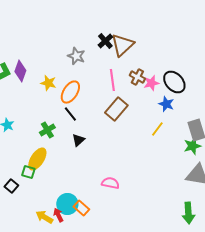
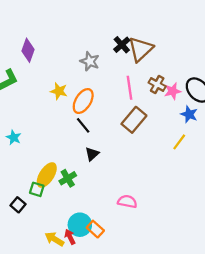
purple diamond: (20, 71) -> (28, 50), moved
green cross: (47, 130) -> (68, 178), moved

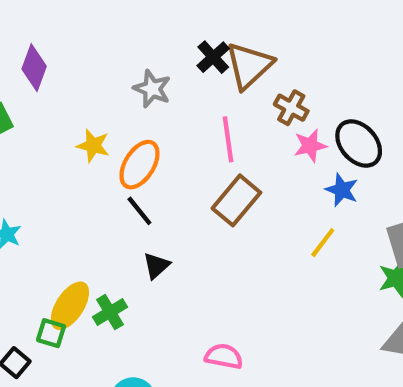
brown cross: (157, 84) -> (291, 108), moved

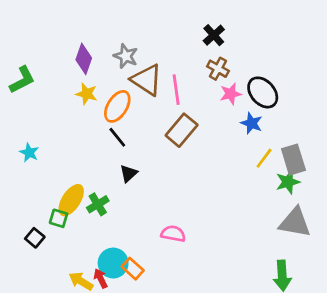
black cross: (213, 57) -> (214, 35), moved
brown triangle: (249, 66) -> (147, 80), moved, turned -44
purple diamond: (34, 68) -> (84, 59), moved
yellow line: (323, 243) -> (264, 158), moved

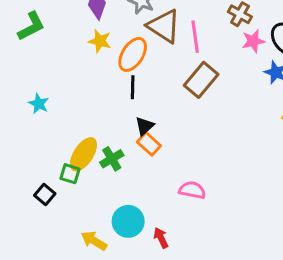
black line: (117, 137) -> (133, 87), turned 40
orange rectangle: (133, 269) -> (149, 144), moved
red arrow: (101, 278) -> (161, 238), moved

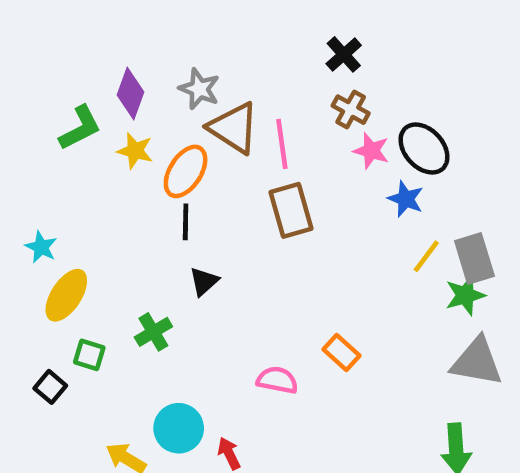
green L-shape: (31, 26) -> (80, 128), moved
pink star: (253, 41) -> (371, 151), turned 30
brown rectangle: (201, 80) -> (291, 210), turned -56
orange rectangle: (149, 144) -> (341, 353), moved
yellow ellipse: (83, 154) -> (66, 295), moved

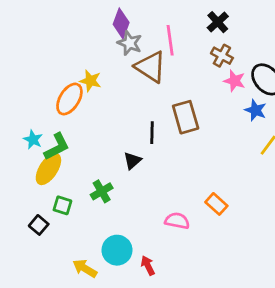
purple diamond: (131, 93) -> (121, 23), moved
green L-shape: (80, 128) -> (57, 147), moved
pink line: (282, 144) -> (170, 40), moved
orange ellipse: (186, 171) -> (69, 99), moved
black line: (186, 222) -> (152, 133), moved

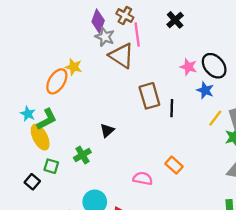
brown cross: (222, 56) -> (125, 16), moved
black line: (152, 133) -> (172, 108), moved
yellow ellipse: (48, 169) -> (40, 137), turned -60

